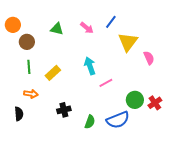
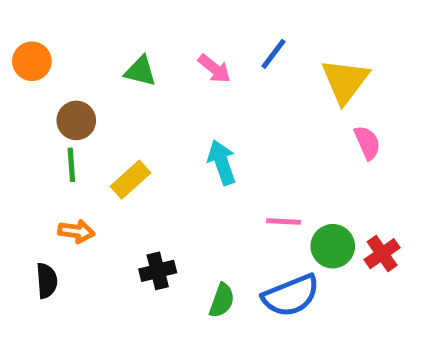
brown circle: (27, 42) -> (76, 120), moved
yellow triangle: (128, 42) -> (345, 81), moved
pink line: (106, 83) -> (283, 222), moved, turned 32

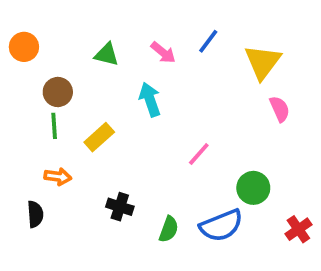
cyan arrow: (222, 162) -> (150, 100), moved
pink line: (283, 222) -> (199, 154), moved, turned -52
red cross: (382, 254) -> (298, 229), moved
black cross: (158, 271) -> (120, 207), turned 32

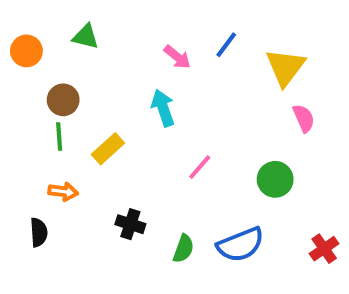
green triangle: (107, 54) -> (86, 37), moved
pink line: (199, 154) -> (200, 167), moved
green circle: (253, 188) -> (275, 179), moved

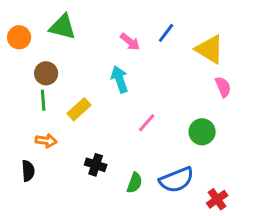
green triangle: (86, 37) -> (63, 27), size x1.4
yellow triangle: (285, 67) -> (210, 49), turned -36
red cross: (324, 249) -> (217, 199), moved

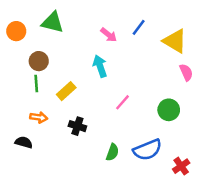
black cross: (96, 165) -> (77, 126), moved
black semicircle: (28, 171) -> (24, 142), turned -70

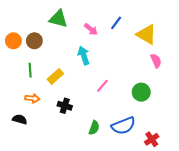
green triangle: (52, 22) -> (58, 19), moved
orange circle: (16, 31) -> (13, 41), moved
brown circle: (39, 61) -> (34, 41), moved

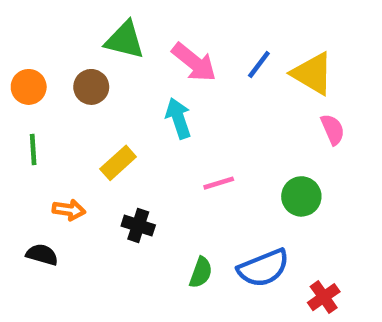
blue line: (116, 23) -> (259, 65), moved
pink arrow: (91, 29) -> (194, 62), size x1.5
brown circle: (34, 41) -> (91, 87), moved
green line: (30, 70) -> (33, 150), moved
pink line: (102, 86) -> (219, 183), turned 32

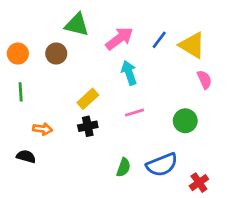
pink arrow: (194, 62) -> (119, 38), turned -76
cyan arrow: (178, 118) -> (129, 73), moved
yellow rectangle: (118, 163) -> (88, 99), moved
black cross: (138, 226) -> (88, 126), moved, turned -30

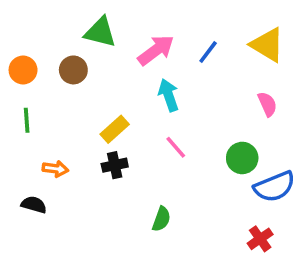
yellow triangle: (192, 45) -> (267, 45), moved
pink line: (134, 113) -> (176, 147), turned 66
blue semicircle: (162, 165) -> (275, 187), moved

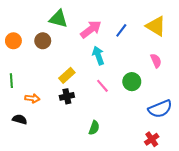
green line: (27, 120) -> (11, 81), moved
green circle: (242, 158) -> (132, 82), moved

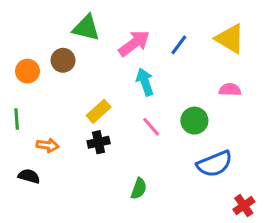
orange circle: (13, 41) -> (27, 71), moved
pink semicircle: (156, 61) -> (230, 90), turned -64
blue semicircle: (160, 109) -> (214, 164), moved
red cross: (152, 139) -> (244, 206), moved

